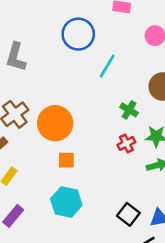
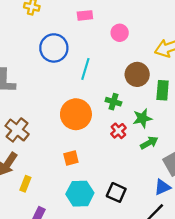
orange circle: (55, 123) -> (76, 114), moved
black square: (128, 214) -> (116, 192), moved

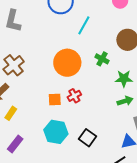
red cross: (118, 131) -> (74, 96), moved

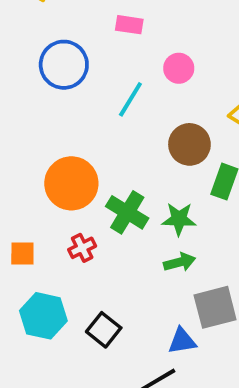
cyan line: (84, 25) -> (130, 99), moved
green cross: (102, 59) -> (127, 212), moved, size x1.5
orange square: (55, 99) -> (22, 254), moved

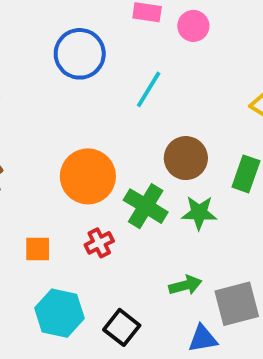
pink circle: (179, 68) -> (193, 26), moved
brown circle: (189, 144) -> (186, 158), moved
green arrow: (180, 262) -> (185, 285), moved

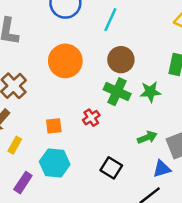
brown circle: (186, 158) -> (121, 60), moved
orange circle: (88, 176) -> (65, 61), moved
cyan hexagon: (59, 313) -> (55, 163), moved

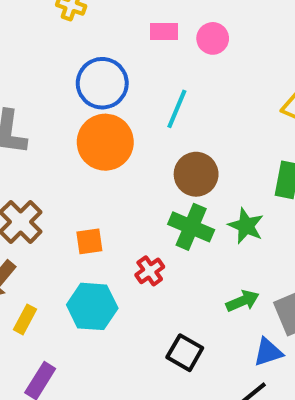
orange circle: (65, 61) -> (105, 142), moved
green star: (150, 92) -> (246, 226), turned 30
orange square: (54, 126) -> (89, 241), moved
cyan hexagon: (55, 163) -> (92, 306), moved

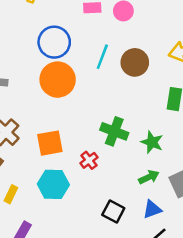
brown circle: (196, 174) -> (135, 62), moved
green star: (246, 226) -> (152, 142), moved
orange square: (89, 241) -> (50, 143), size x1.5
blue triangle: (268, 352) -> (152, 209), moved

